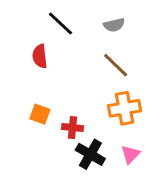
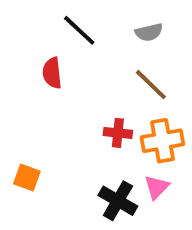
orange square: (40, 114) -> (27, 178), moved
red cross: (72, 128) -> (118, 133), moved
pink triangle: (130, 154) -> (157, 187), moved

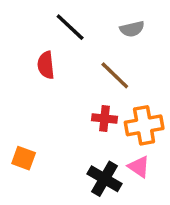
brown line: (151, 85) -> (115, 75), moved
pink triangle: (157, 187) -> (139, 167), turned -40

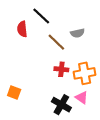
gray semicircle: (132, 29) -> (78, 33), moved
red semicircle: (46, 65) -> (22, 29), moved
brown line: (115, 75) -> (56, 42), moved

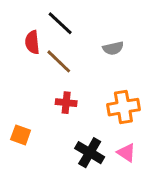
brown line: (56, 42) -> (59, 61), moved
red cross: (61, 69) -> (66, 103), moved
pink triangle: (82, 98) -> (126, 153), moved

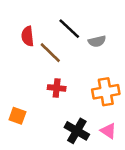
black line: (60, 23) -> (69, 29), moved

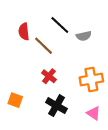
red cross: (57, 88) -> (49, 76), turned 32
black cross: (77, 131) -> (57, 106), moved

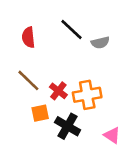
brown line: (43, 46) -> (28, 80), moved
orange cross: (91, 79) -> (87, 95), moved
orange square: (15, 100) -> (40, 113), moved, turned -32

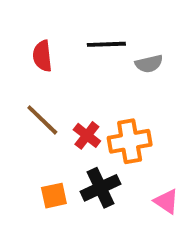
black line: (71, 30) -> (106, 44), turned -45
orange square: (40, 113) -> (54, 196), moved
black cross: (68, 126) -> (100, 188), turned 35

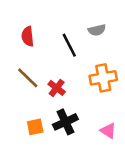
black line: (106, 44) -> (69, 45), moved, turned 65
gray semicircle: (149, 64) -> (97, 30), moved
orange cross: (130, 141) -> (103, 78), moved

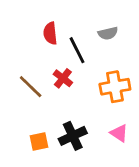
red semicircle: (28, 36) -> (50, 33), moved
red cross: (57, 88) -> (63, 78), moved
pink triangle: (108, 131) -> (119, 133), moved

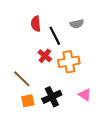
brown line: (31, 87) -> (22, 79), moved
orange cross: (115, 87) -> (69, 62), moved

